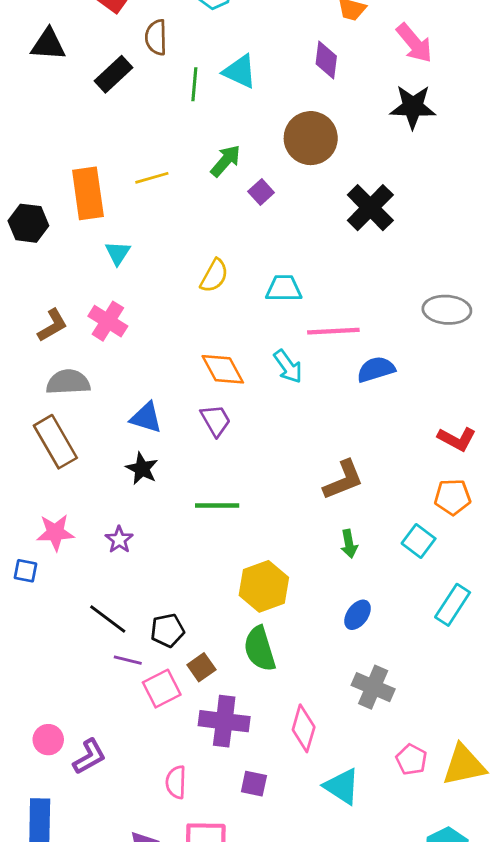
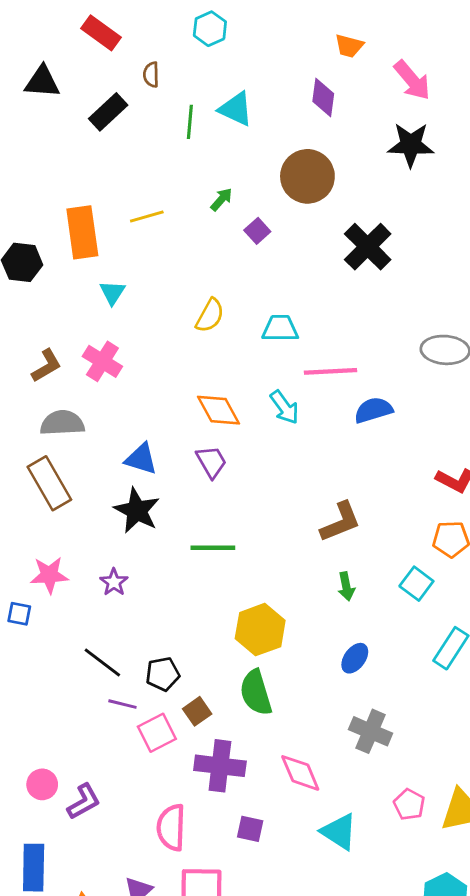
brown semicircle: (156, 37) -> (151, 75), size x0.7
green arrow: (226, 161) -> (221, 199), size x0.7
black star: (142, 469) -> (137, 511), size x1.4
pink diamond: (304, 728) -> (300, 773), turned -39
pink semicircle: (176, 782) -> (171, 827), size x1.4

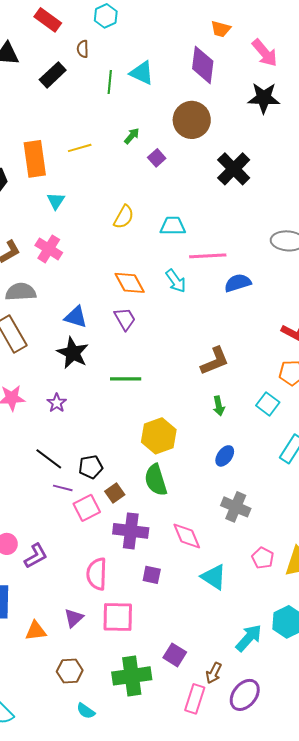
cyan hexagon: (210, 29) -> (106, 16), moved
purple diamond: (323, 98) -> (203, 65), size x1.4

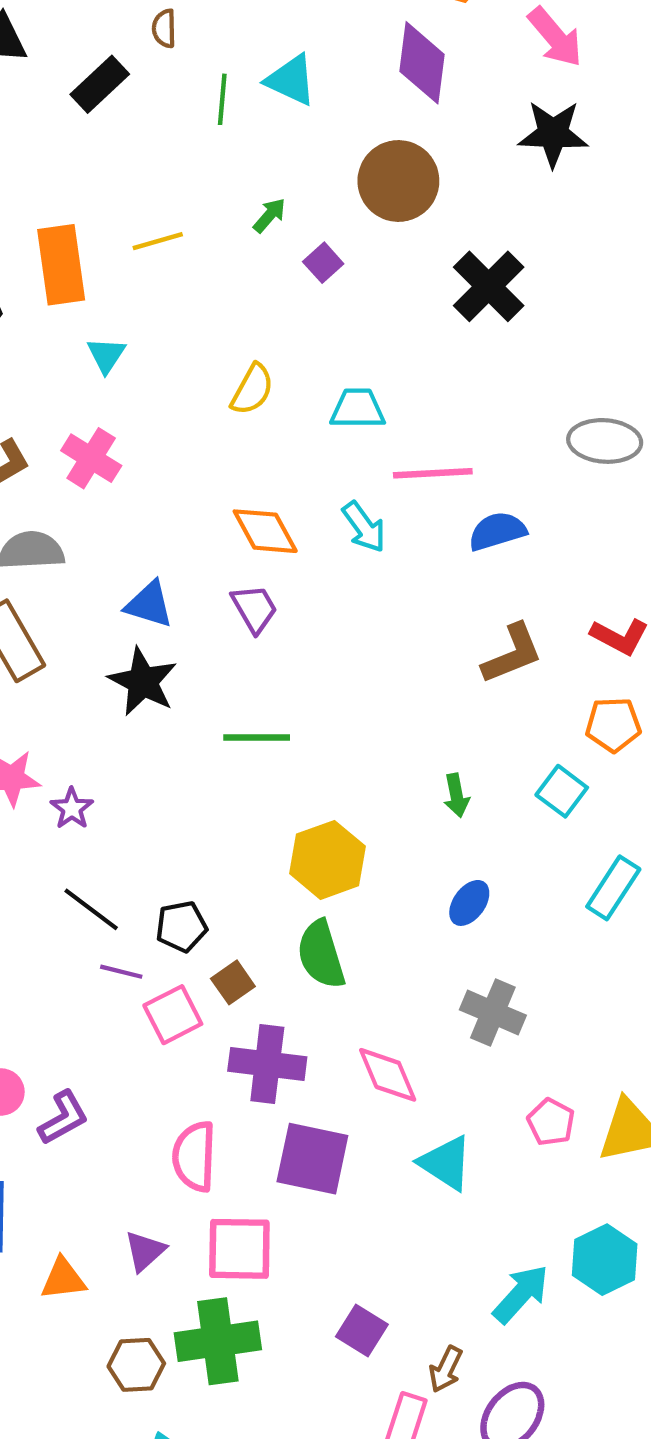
brown L-shape: (215, 361) -> (512, 654), moved
purple star: (57, 403) -> (72, 808), moved
purple square: (152, 575) -> (312, 1159), size x1.8
green cross: (132, 676) -> (218, 1341), moved

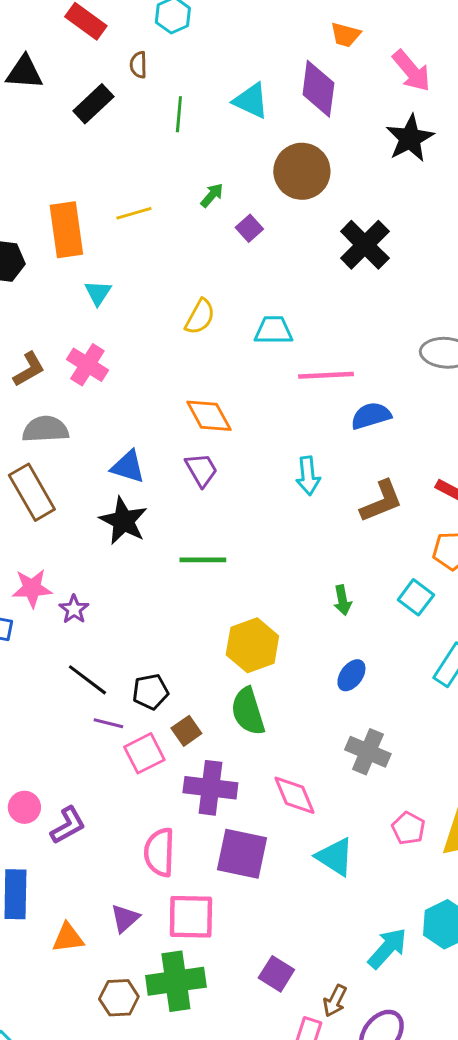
cyan triangle: (291, 80) -> (251, 101), moved
black star: (553, 134) -> (410, 138), turned -30
cyan arrow: (364, 527) -> (308, 476), moved, turned 30

